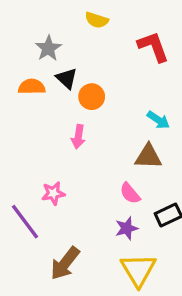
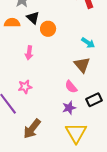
pink arrow: (78, 137) -> (29, 53), moved
brown triangle: (148, 157) -> (82, 65), turned 48

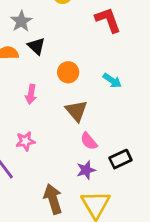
orange circle: (48, 29) -> (68, 72), moved
brown triangle: (82, 65) -> (76, 111), moved
brown arrow: (32, 129) -> (53, 199), moved, turned 125

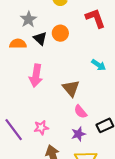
orange circle: (68, 72) -> (60, 33), moved
pink arrow: (31, 94) -> (36, 76), size x1.5
pink star: (25, 141) -> (41, 128), moved

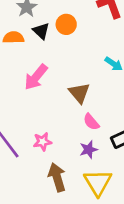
pink arrow: (36, 76) -> (36, 77), turned 30

